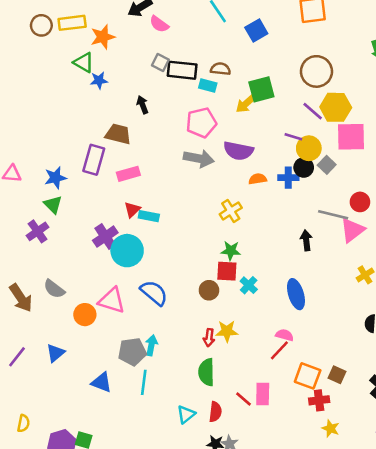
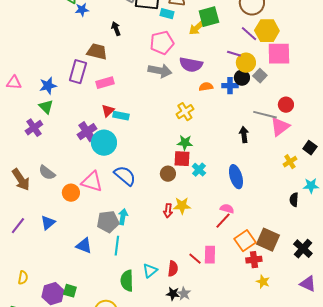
green semicircle: (206, 372) -> (127, 281), moved
brown square: (337, 375) -> (268, 240), size x1.6
orange square: (308, 376) -> (245, 241), turned 35

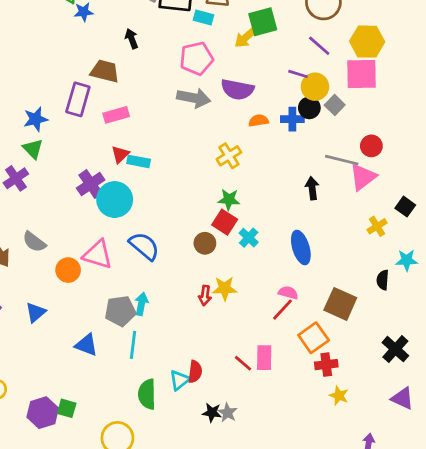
yellow hexagon: (267, 31) -> (367, 42), moved
red square: (182, 159) -> (225, 222), turned 30
brown square: (268, 240) -> (340, 304), moved
red semicircle: (173, 269) -> (195, 372), moved

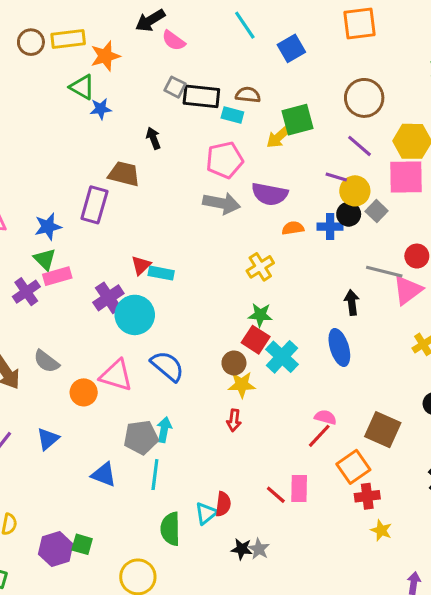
pink rectangle: (116, 115) -> (57, 276), moved
cyan cross: (249, 238) -> (282, 357), size x1.5
blue ellipse: (301, 247) -> (339, 347), moved
yellow star: (225, 288) -> (242, 385), moved

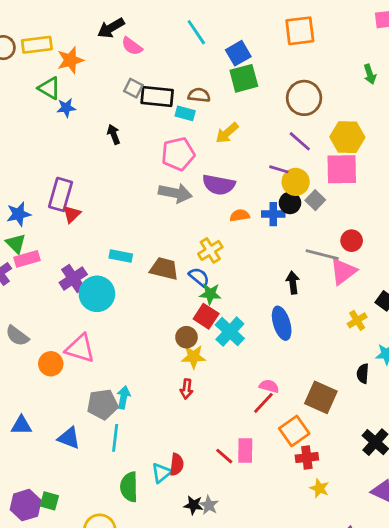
green square: (298, 120) -> (244, 78), moved
brown trapezoid: (124, 174) -> (164, 269), moved
red triangle: (141, 265) -> (72, 214), moved
blue semicircle: (167, 366) -> (199, 277), moved, size x0.7
blue triangle: (48, 439) -> (21, 425), moved, turned 40

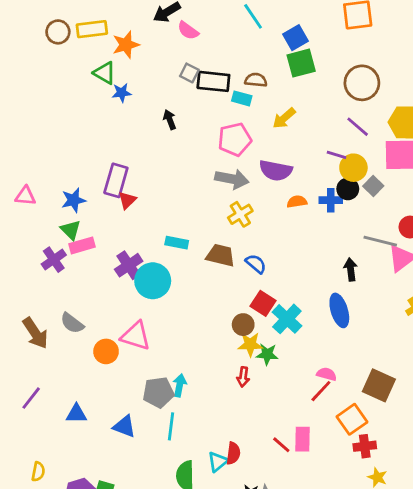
yellow cross: (210, 250) -> (240, 214), moved
green star: (210, 294) -> (267, 354), moved

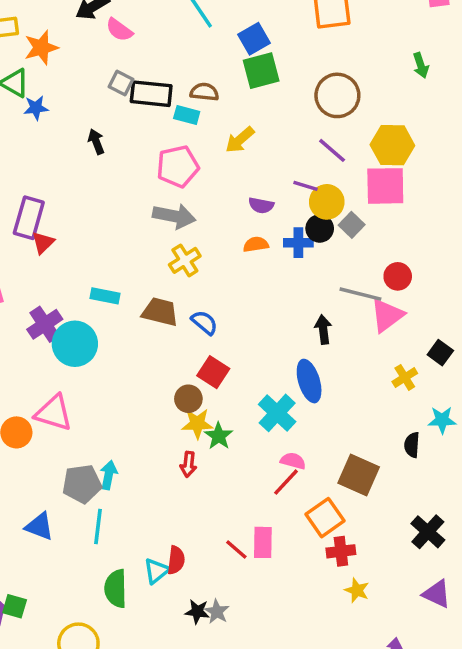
purple semicircle: (276, 170) -> (261, 205), moved, size x0.6
cyan cross: (287, 319) -> (277, 413), moved
green star: (267, 354) -> (219, 436), turned 30

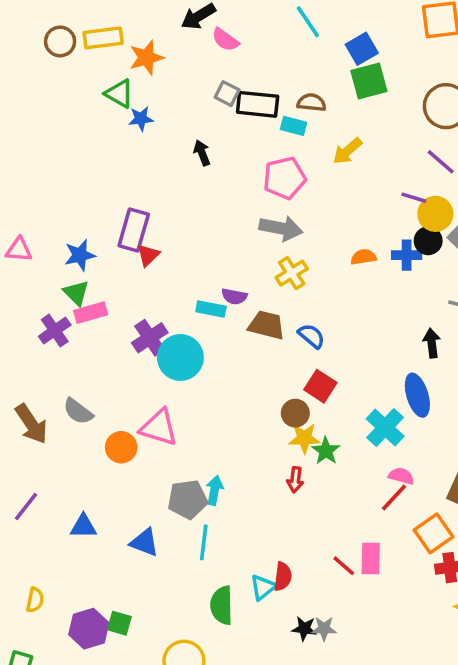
purple semicircle: (261, 205) -> (234, 296), moved
gray star: (217, 612) -> (324, 629), turned -30

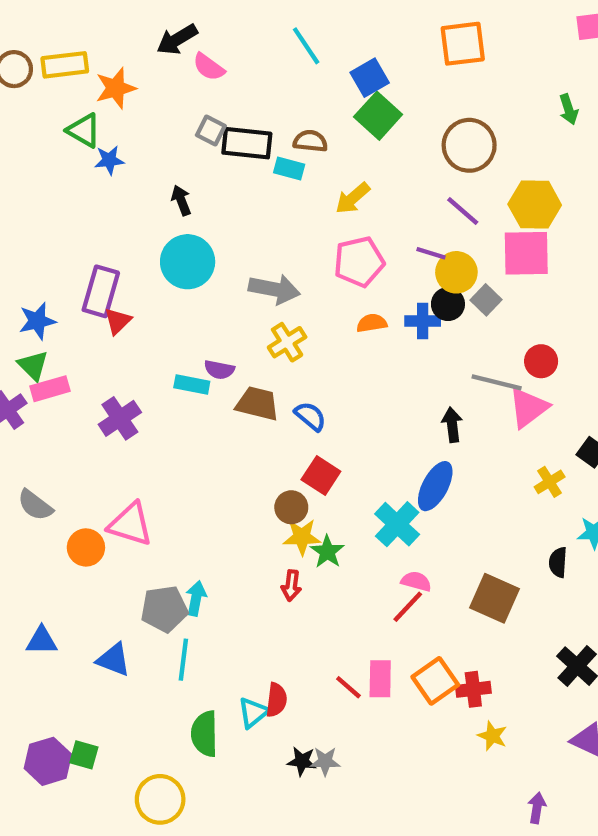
green square: (369, 81) -> (378, 116), turned -33
pink pentagon: (285, 178) -> (359, 262), moved
cyan circle: (180, 357) -> (188, 262), moved
blue ellipse: (417, 395) -> (435, 486), turned 45
orange square: (434, 533) -> (435, 681), moved

